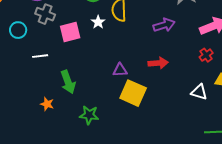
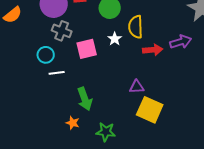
cyan circle: (18, 30) -> (46, 55), moved
red arrow: (158, 63) -> (153, 50), moved
orange star: (47, 104) -> (73, 123), moved

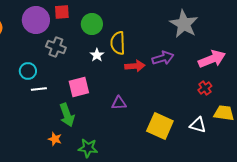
gray cross: (62, 31) -> (56, 47), moved
pink square: (87, 49) -> (79, 87), moved
yellow square: (150, 110) -> (160, 126), moved

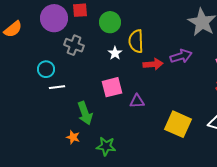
pink square: (79, 87) -> (112, 87), moved

